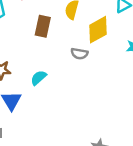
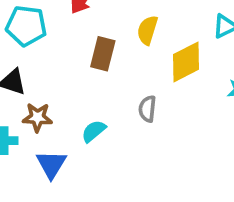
gray semicircle: (79, 54) -> (147, 109), moved, turned 84

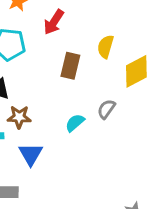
gray semicircle: (147, 109) -> (106, 109), turned 30
cyan semicircle: (94, 131) -> (75, 123), moved

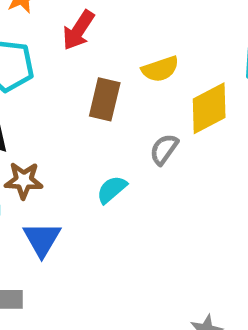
yellow semicircle: (105, 47) -> (160, 69), turned -125
gray semicircle: (106, 109) -> (164, 149), moved

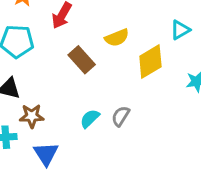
brown rectangle: (105, 99) -> (82, 60), turned -52
gray semicircle: (164, 149) -> (121, 116), moved

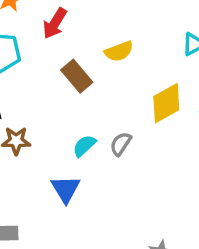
yellow diamond: (150, 62) -> (166, 103), moved
blue triangle: (46, 154) -> (66, 189), moved

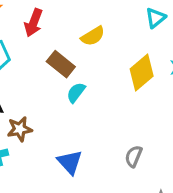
gray semicircle: (121, 144) -> (134, 156), moved
cyan semicircle: (84, 146) -> (76, 93), moved

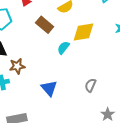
yellow diamond: (142, 72) -> (84, 32), moved, turned 30
cyan semicircle: (76, 93) -> (63, 48), moved

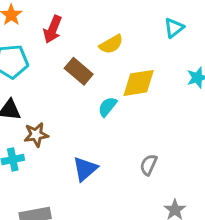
blue triangle: (49, 88) -> (85, 169), turned 30

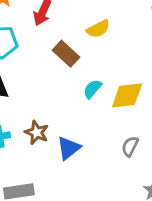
yellow diamond: (139, 83) -> (127, 95), moved
brown star: (36, 135) -> (37, 132), moved, turned 30

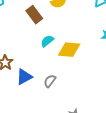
gray semicircle: (130, 146) -> (50, 81), moved

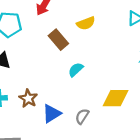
yellow diamond: (69, 50) -> (116, 98), moved

